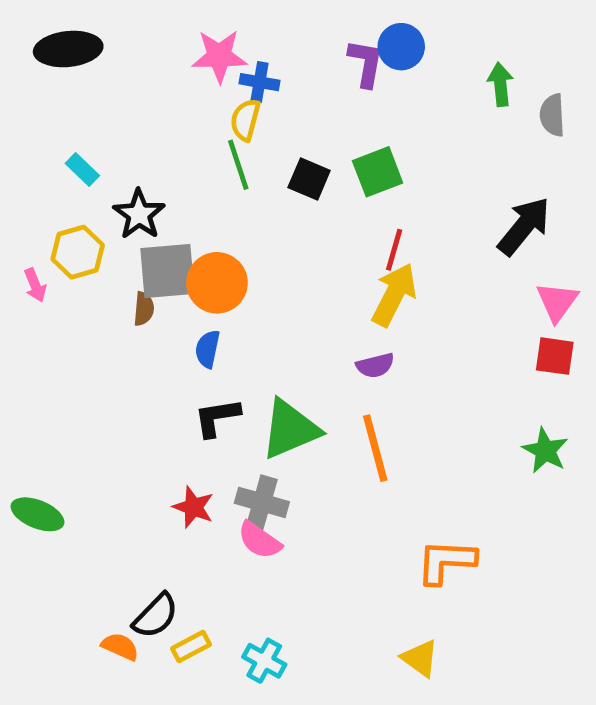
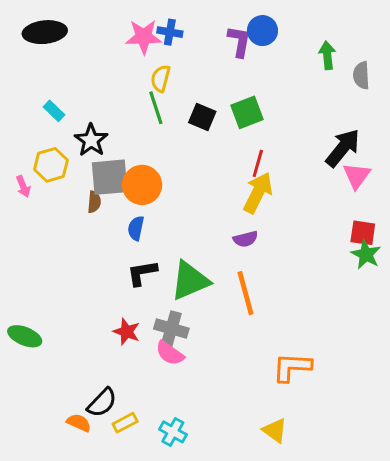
blue cross: (260, 82) -> (170, 32), moved
pink triangle: (557, 302) -> (357, 176), moved
green star: (545, 451) -> (366, 254), moved

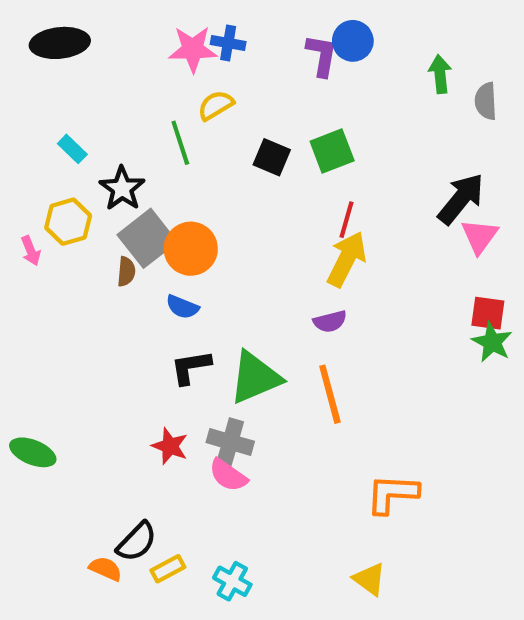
yellow semicircle: (161, 78) -> (216, 105), turned 44
green line: (156, 108) -> (180, 143), moved
gray square: (110, 177) -> (147, 238), turned -33
blue semicircle: (136, 228) -> (182, 307), turned -80

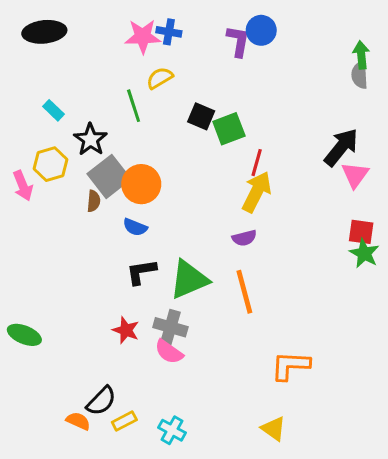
green arrow: (440, 74) -> (361, 55), moved
green square: (332, 151) -> (229, 129), moved
pink arrow: (31, 251) -> (23, 186), size x1.4

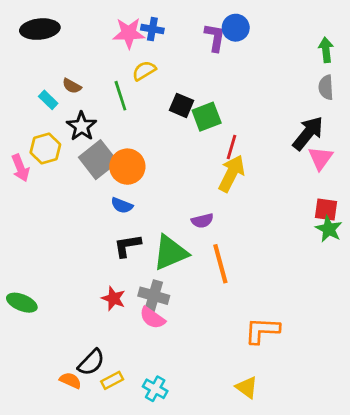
gray semicircle: (360, 75) -> (326, 87), moved
brown semicircle: (94, 201) -> (72, 86), moved, turned 114
purple semicircle: (244, 238) -> (202, 221), moved

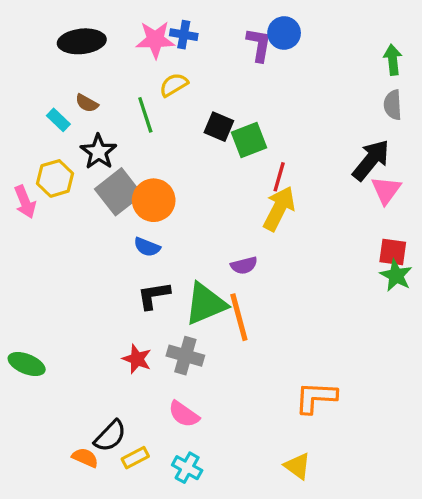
black ellipse: (40, 29) -> (82, 41), moved
orange line: (220, 264) -> (239, 317), moved
pink semicircle: (152, 318) -> (184, 414), moved

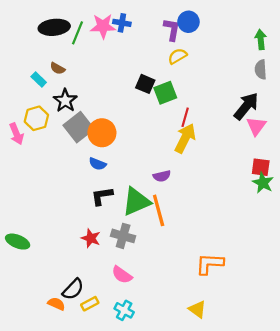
yellow semicircle: (174, 85) -> (177, 56), moved
green line: (145, 115) -> (78, 33), moved, turned 40

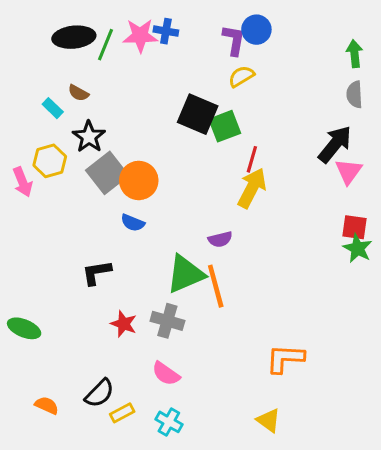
black square: (145, 84) -> (198, 114), size x1.5
black L-shape: (102, 196) -> (96, 273), moved
orange semicircle: (56, 304) -> (47, 405), moved

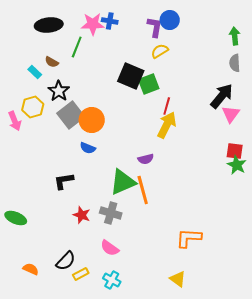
green line: (106, 45) -> (77, 47), moved

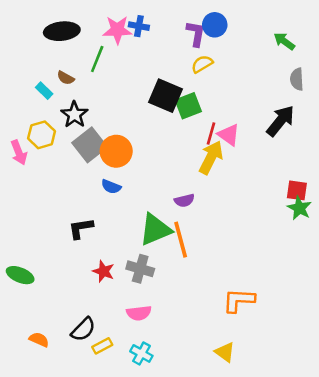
green arrow: (235, 36) -> (284, 41), moved, turned -48
pink triangle: (231, 114) -> (229, 135), moved, turned -30
pink semicircle: (110, 248) -> (139, 313), turned -42

